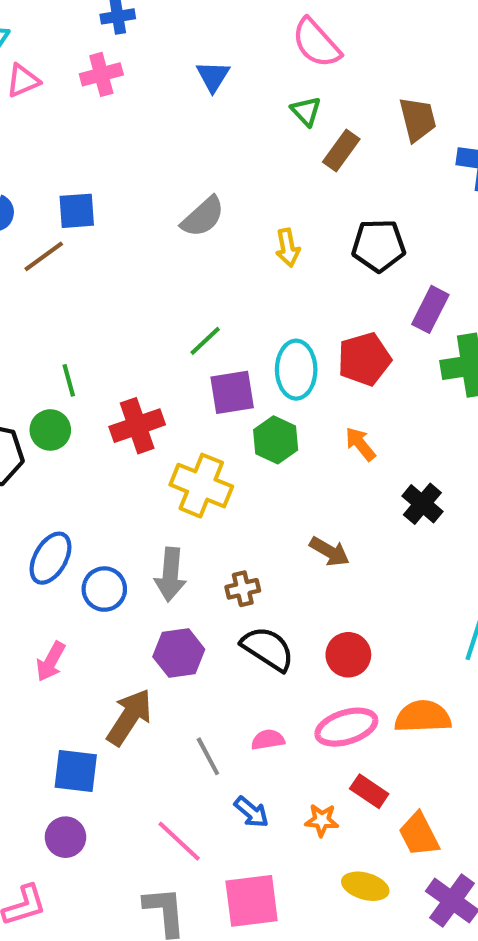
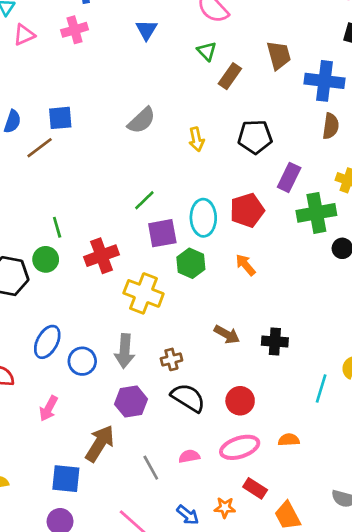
black cross: (422, 504) -> (275, 342), moved, turned -35
orange semicircle: (423, 717) -> (289, 440), size x0.6
blue arrow: (251, 812) -> (188, 515), moved

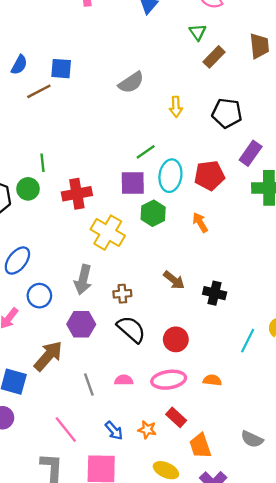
green line: (144, 200) -> (146, 152), moved
blue circle: (82, 361) -> (39, 296), moved

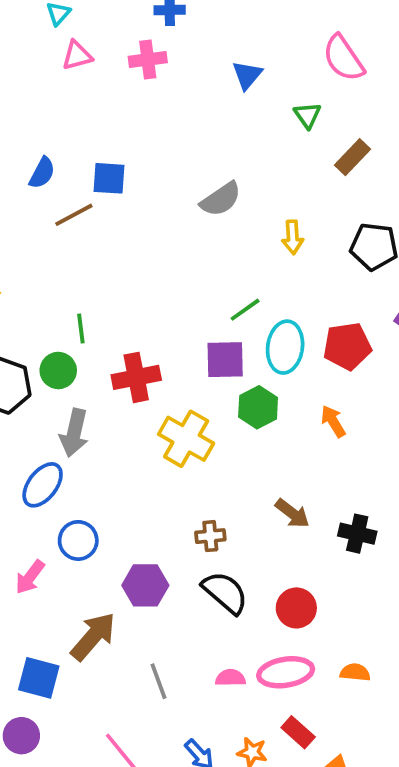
green triangle: (198, 32) -> (307, 115), moved
gray arrow: (83, 280) -> (74, 433), moved
pink semicircle: (124, 380) -> (230, 678), moved

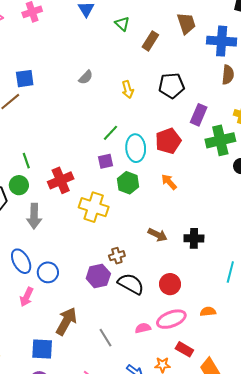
gray semicircle: (221, 199) -> (86, 77), size x0.7
purple square: (225, 360) -> (105, 161), size x0.7
blue ellipse: (43, 485) -> (21, 261), moved, turned -55
purple hexagon: (145, 585) -> (98, 276), moved

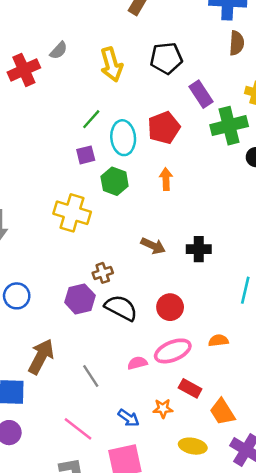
yellow arrow: (128, 90) -> (111, 64), size x1.5
purple rectangle: (199, 115) -> (201, 94), turned -55
red cross: (61, 180) -> (24, 70), moved
orange arrow: (169, 182) -> (166, 179), turned 42

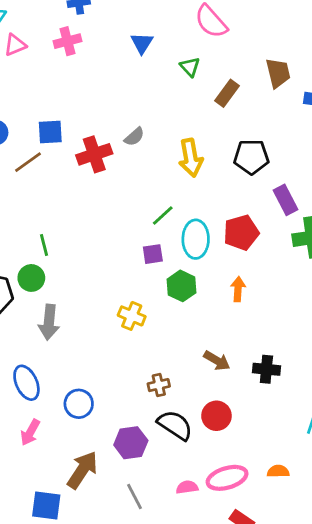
yellow cross: (72, 213) -> (132, 316), size x0.7
blue circle: (17, 296) -> (79, 404), moved
purple hexagon: (80, 299) -> (131, 443), moved
red circle: (170, 307) -> (216, 416), moved

